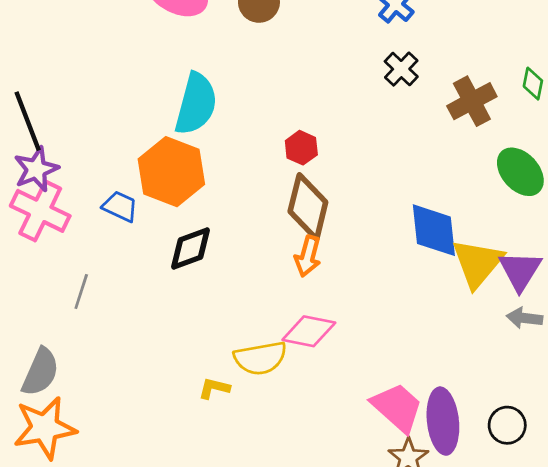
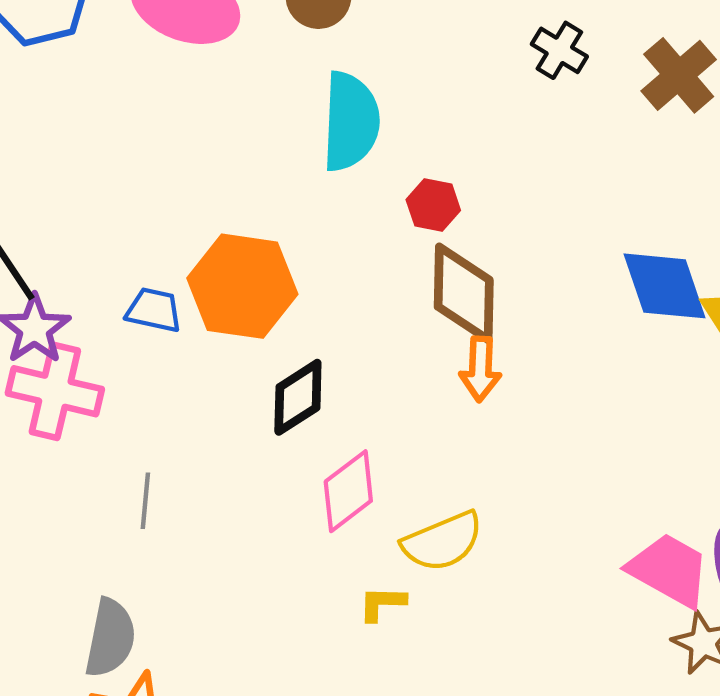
cyan semicircle: (196, 104) -> (351, 121), moved
blue trapezoid: (120, 206) -> (154, 310), moved
pink diamond: (309, 331) -> (348, 491), moved, turned -36

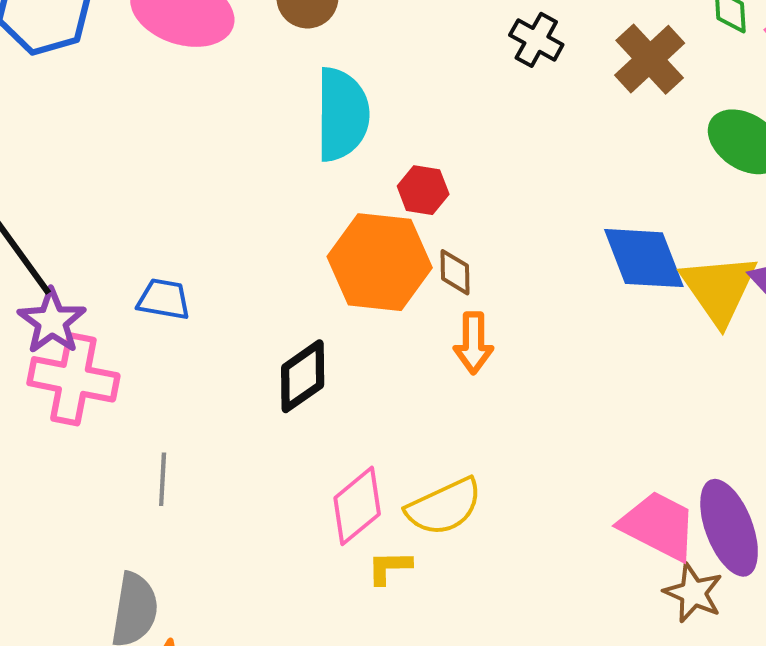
orange hexagon: (242, 286) -> (380, 262), moved
brown diamond: (464, 293) -> (455, 272), size x0.5
pink diamond: (348, 491) -> (357, 506), moved

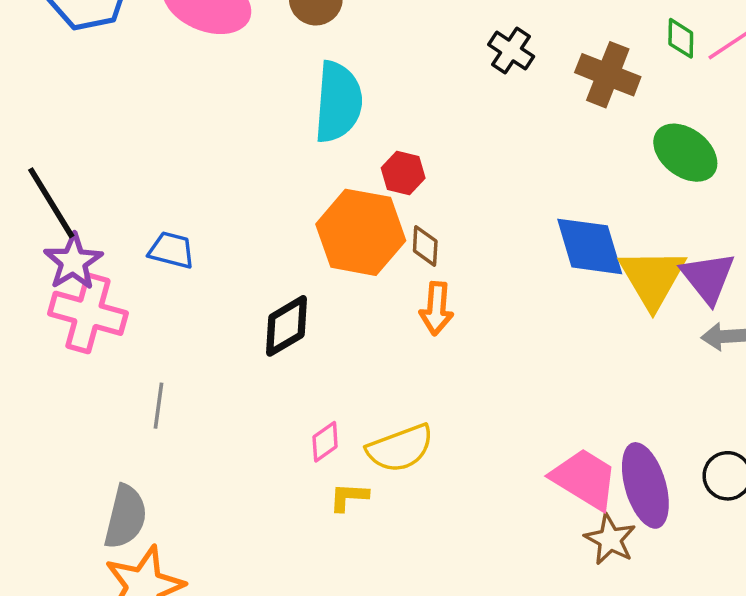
brown cross: (650, 59) -> (608, 75), turned -30
pink diamond: (357, 506) -> (325, 442), size x0.6

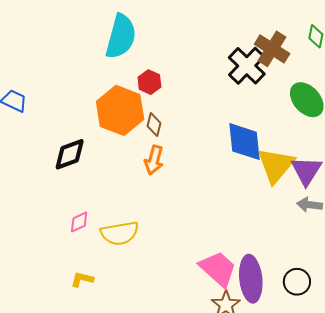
black cross: (511, 50) -> (247, 66), moved, size x1.5
yellow L-shape: (349, 497) -> (82, 279), moved

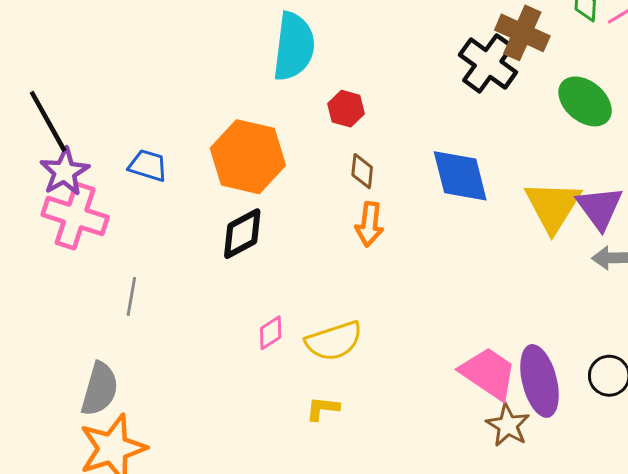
orange hexagon: (120, 110) -> (248, 157), moved
blue diamond: (245, 142) -> (460, 176), moved
yellow L-shape: (82, 279) -> (323, 409), moved

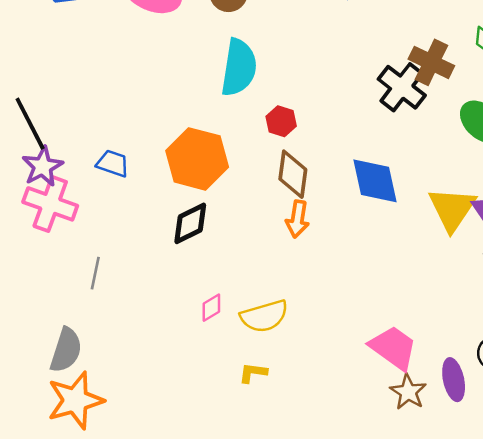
brown diamond: (362, 171) -> (293, 174), size x1.6
purple ellipse: (540, 381) -> (454, 380), moved, size x0.7

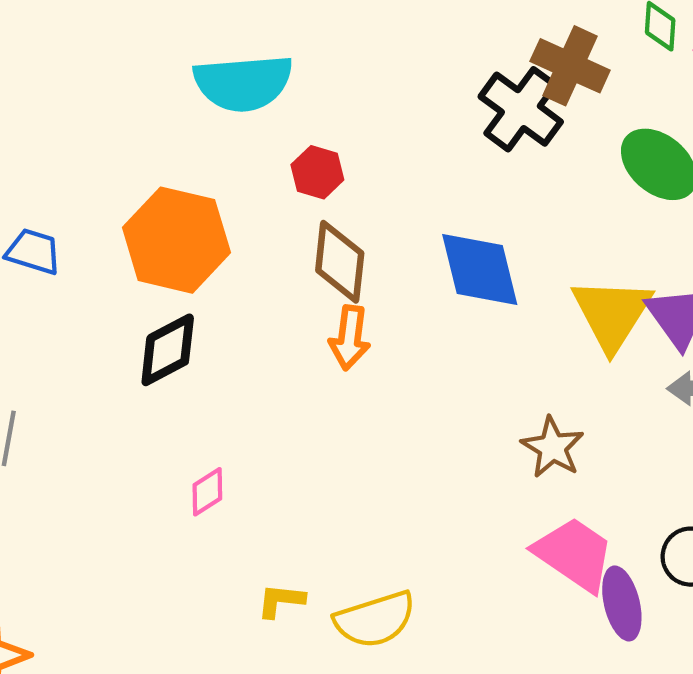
cyan semicircle: (239, 67) -> (243, 83), turned 78
yellow semicircle: (264, 316) -> (375, 619), moved
pink trapezoid: (393, 348) -> (574, 554), moved
brown star: (408, 392) -> (553, 447), moved

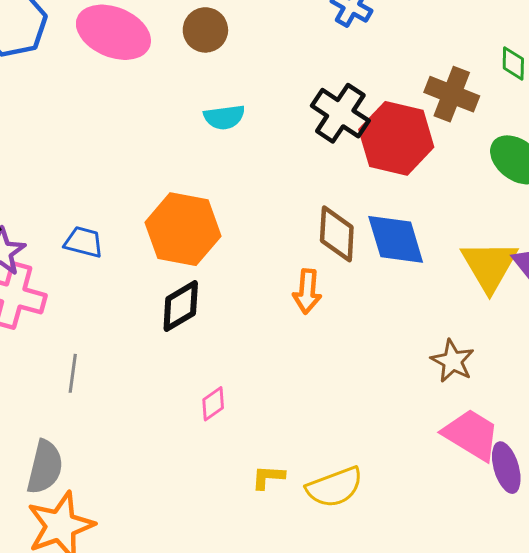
cyan semicircle: (243, 83) -> (224, 117), size x0.6
black cross: (521, 109) -> (340, 113), moved
red hexagon: (317, 172) -> (396, 138), moved, size x2.0
brown diamond: (340, 262) -> (337, 234), moved

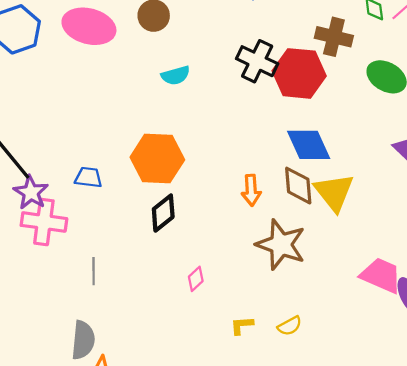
brown diamond: (337, 234) -> (298, 186), moved
yellow triangle: (489, 266) -> (334, 192), moved
brown star: (453, 361) -> (281, 245), moved, size x1.6
yellow semicircle: (335, 487) -> (290, 326), size x0.6

